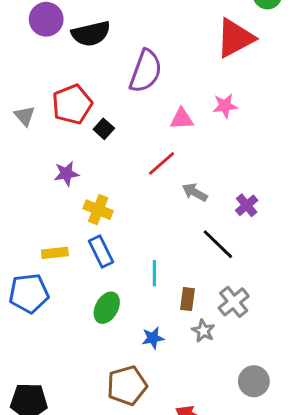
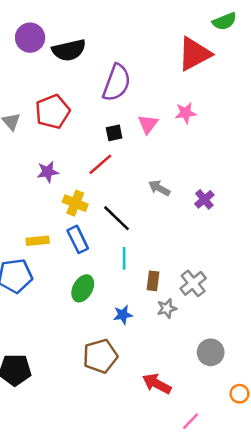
pink triangle: (182, 119) -> (148, 124), turned -50
black square: (104, 129) -> (114, 133), moved, turned 36
red line: (162, 163) -> (100, 164), moved
black line: (218, 244) -> (117, 218), moved
gray star: (203, 331) -> (167, 308), turned 30

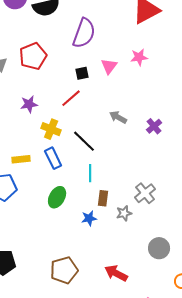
brown rectangle: (153, 281) -> (103, 198), moved
brown pentagon: (100, 356) -> (64, 270), moved

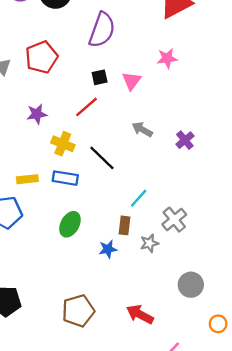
pink triangle: (109, 66) -> (132, 81), moved
blue rectangle: (53, 158) -> (65, 178), turned -55
cyan line: (90, 173) -> (139, 198), moved, turned 42

